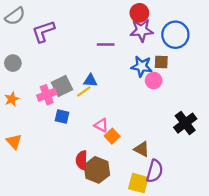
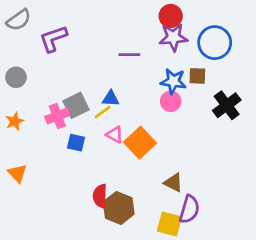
pink circle: (154, 81) -> (171, 101), moved
black cross: (185, 123) -> (227, 105), moved
pink triangle: (101, 125) -> (115, 135), moved
orange square: (112, 136) -> (140, 143), moved, size x1.6

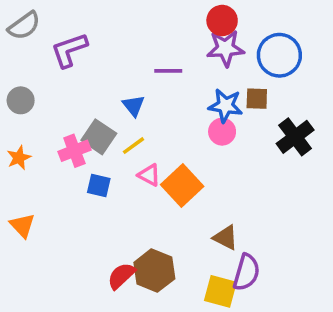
blue triangle: (111, 99) -> (134, 106), moved, turned 48
gray square: (76, 105) -> (99, 137), turned -30
red semicircle: (100, 196) -> (121, 276), moved, turned 45

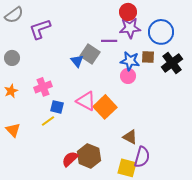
purple line: (168, 71) -> (109, 41), moved
gray square: (99, 137) -> (90, 54), moved
black cross: (295, 137) -> (172, 63), moved
yellow line: (134, 146) -> (48, 121), moved
pink triangle: (149, 175) -> (86, 101), size x1.5

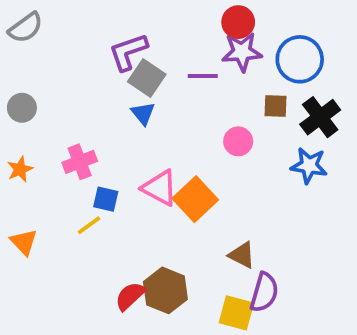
purple L-shape: (40, 29) -> (128, 52), moved
gray square: (90, 54) -> (147, 78), moved
blue star: (130, 61) -> (309, 166), moved

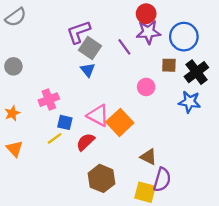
purple line: (203, 76) -> (124, 47), turned 54
orange star: (20, 169) -> (12, 113), moved
red semicircle: (130, 296) -> (85, 142), moved

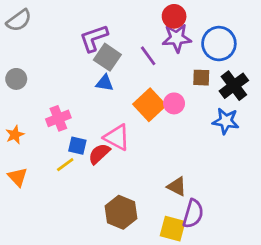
blue triangle: (88, 70) -> (105, 83), turned -42
orange square: (120, 122) -> (150, 105), moved
red semicircle: (85, 142) -> (99, 154), moved

